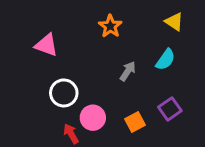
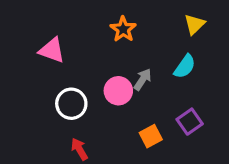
yellow triangle: (174, 22) -> (194, 24), turned 42
pink circle: (93, 118) -> (118, 91), moved

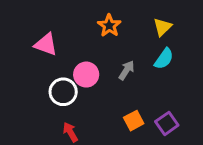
yellow triangle: (194, 24) -> (162, 27), moved
pink circle: (118, 91) -> (86, 75), moved
purple square: (190, 122) -> (167, 123), moved

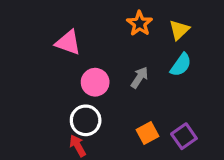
orange star: (109, 26) -> (140, 23), moved
pink triangle: (46, 44) -> (68, 43), moved
white circle: (63, 92) -> (86, 120), moved

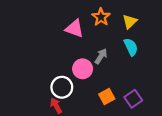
pink triangle: (68, 43) -> (74, 29), moved
cyan semicircle: (181, 65) -> (131, 47), turned -60
pink circle: (95, 82) -> (83, 69), moved

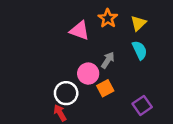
orange square: (107, 96) -> (105, 88), moved

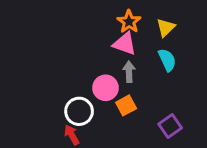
pink triangle: (80, 31) -> (125, 44), moved
gray arrow: (108, 60) -> (129, 72), turned -35

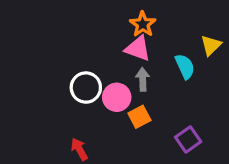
yellow triangle: (166, 28) -> (211, 45), moved
white circle: (79, 111) -> (86, 88), moved

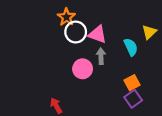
orange star: (143, 24) -> (66, 17), moved
white circle: (86, 88) -> (76, 32), moved
orange square: (139, 117) -> (132, 83), moved

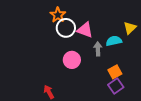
cyan semicircle: (131, 47) -> (114, 41), turned -77
gray arrow: (101, 56) -> (98, 49), moved

